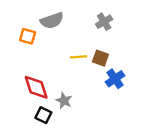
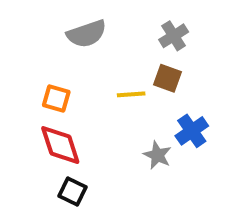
orange square: (28, 36) -> (56, 99), moved
brown square: (100, 58) -> (168, 78), moved
gray star: (64, 101) -> (157, 155), moved

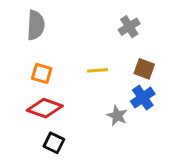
gray semicircle: (87, 34) -> (36, 25), moved, turned -68
brown square: (168, 78) -> (144, 69), moved
red diamond: (60, 145) -> (45, 108), turned -52

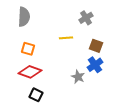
yellow line: (98, 70) -> (66, 38), moved

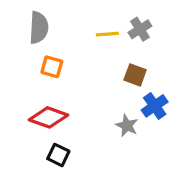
yellow line: (66, 38) -> (107, 34), moved
brown square: (96, 46) -> (135, 75), moved
orange square: (28, 49) -> (52, 67), moved

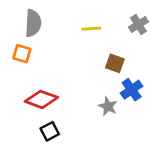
gray cross: (140, 29) -> (138, 24), moved
orange square: (52, 67) -> (22, 54), moved
black square: (58, 155) -> (50, 131), turned 36

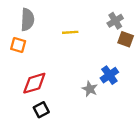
yellow line: (91, 29) -> (70, 32), moved
brown square: (115, 63) -> (126, 39), moved
red diamond: (41, 99) -> (34, 83), turned -36

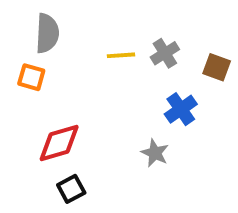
gray cross: (115, 21) -> (165, 53), moved
blue cross: (109, 75) -> (181, 109), moved

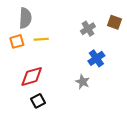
yellow line: (121, 55) -> (41, 39), moved
brown square: (217, 67) -> (114, 22), moved
orange square: (31, 77) -> (17, 41), turned -32

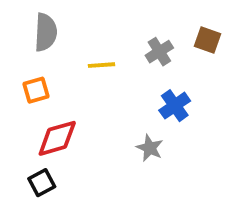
yellow line: (41, 39) -> (102, 65), moved
orange square: (17, 41) -> (36, 90), moved
black square: (38, 101) -> (42, 183), moved

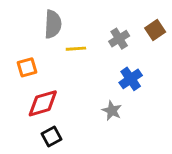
gray semicircle: (46, 32) -> (53, 24), moved
brown square: (208, 40) -> (155, 30), turned 36
black square: (42, 183) -> (51, 136), moved

